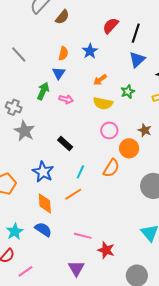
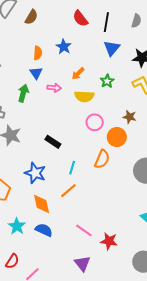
red semicircle: (111, 26) -> (80, 18), turned -72
pink arrow: (66, 99) -> (54, 88), moved
cyan star: (15, 232) -> (17, 226), moved
pink line: (83, 236) -> (84, 230), turned 30

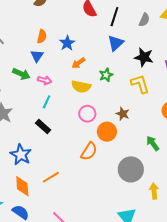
blue star: (64, 47) -> (67, 43), moved
pink arrow: (54, 88) -> (45, 80), moved
green arrow: (23, 93) -> (21, 74), turned 90
cyan line: (72, 168) -> (47, 102), moved

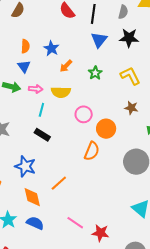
black star: (144, 57) -> (129, 38), moved
yellow semicircle: (81, 87) -> (61, 92), moved
brown star: (123, 114) -> (131, 108), moved

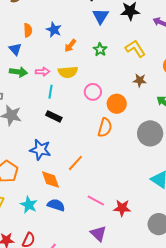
blue triangle: (24, 66) -> (15, 49), moved

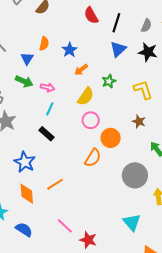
yellow semicircle: (68, 72) -> (86, 96), moved, turned -66
blue semicircle: (56, 205) -> (24, 230), moved

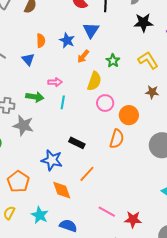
blue triangle: (118, 49) -> (91, 30), moved
green arrow: (24, 81) -> (35, 97), moved
black rectangle: (47, 134) -> (77, 143), moved

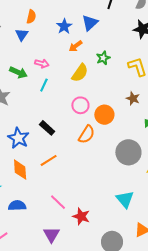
orange semicircle: (41, 41) -> (31, 17), moved
pink circle: (105, 103) -> (80, 105), moved
blue semicircle: (68, 226) -> (17, 206), turned -36

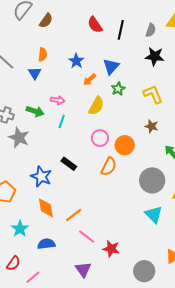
blue triangle: (90, 23) -> (111, 66), moved
orange line: (49, 160) -> (74, 215), moved
cyan triangle: (125, 199) -> (154, 214), moved

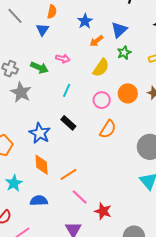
cyan line: (62, 121) -> (67, 90), moved
orange circle: (125, 145) -> (128, 93), moved

